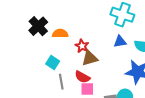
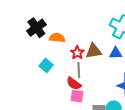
brown triangle: (90, 58) -> (94, 51), moved
gray line: (61, 82) -> (79, 70), moved

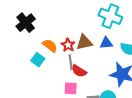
orange semicircle: (57, 38) -> (50, 46), moved, turned 35
red semicircle: (74, 84) -> (79, 71), moved

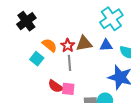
cyan cross: (110, 16) -> (111, 19), turned 30
red semicircle: (79, 71) -> (55, 86), moved

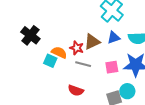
cyan square: (37, 59) -> (50, 61), moved
gray line: (70, 63) -> (83, 64), turned -56
pink square: (68, 89) -> (112, 67), moved

